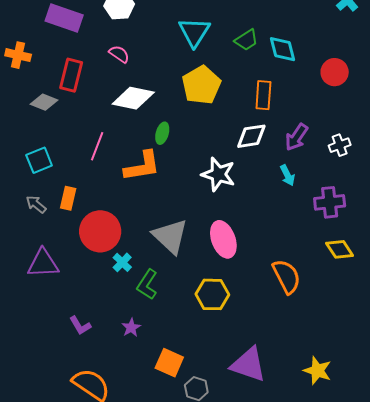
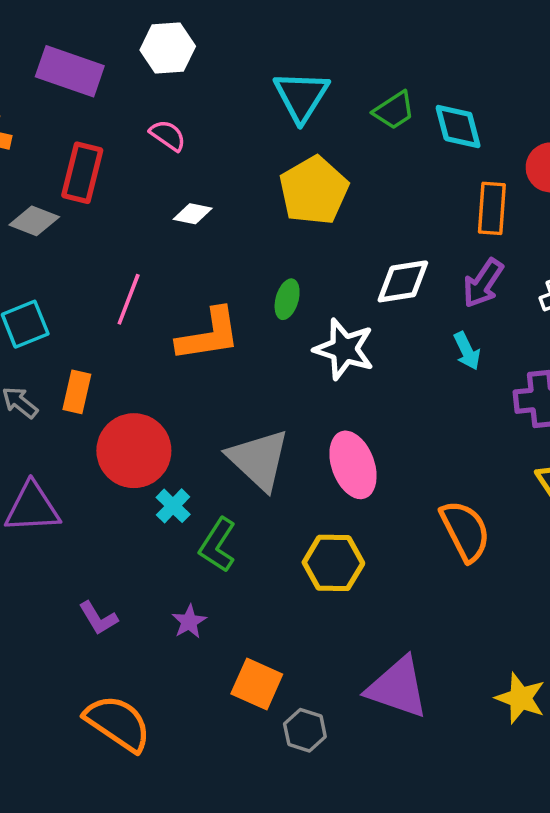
orange rectangle: (263, 95) -> (492, 208), moved
white diamond: (133, 98) -> (193, 214), size x0.5
green ellipse: (162, 133) -> (287, 299), moved

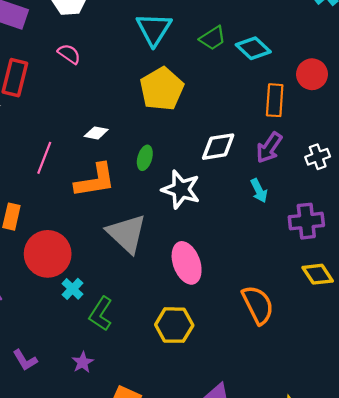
cyan diamond: (458, 126) -> (253, 48), turned -32
white diamond: (193, 214) -> (96, 133), moved
gray triangle: (259, 460) -> (127, 234), moved

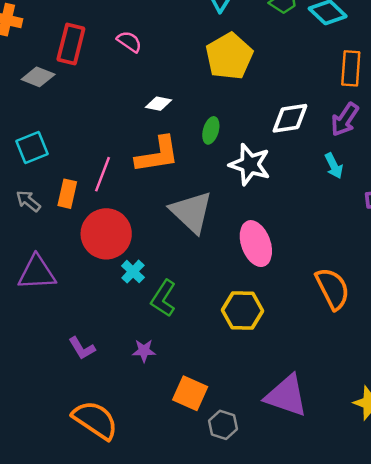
pink semicircle: (69, 54) -> (129, 42), moved
pink line: (44, 158) -> (103, 174), moved
purple star: (83, 362) -> (144, 351), turned 30

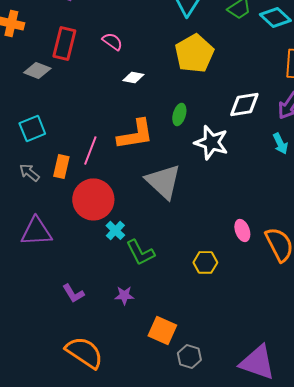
white diamond: (159, 104) -> (133, 77), moved
pink ellipse: (256, 244) -> (242, 230), moved, size x0.6
green L-shape: (163, 298) -> (140, 252), turned -60
yellow hexagon: (242, 311) -> (205, 262), size x0.7
purple triangle: (286, 396) -> (257, 362), moved

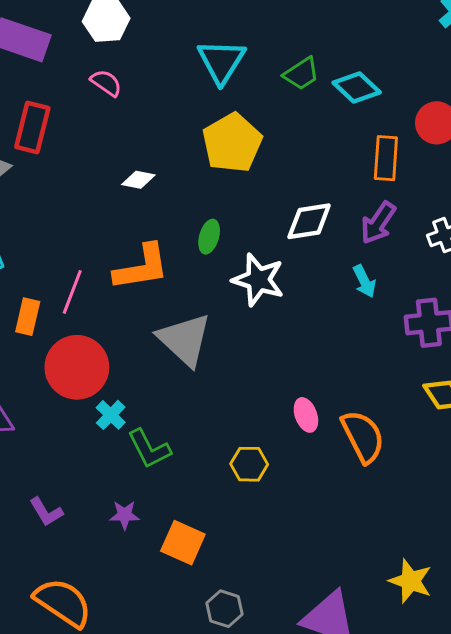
pink semicircle: (112, 41) -> (106, 83), moved
orange square: (162, 330) -> (183, 543), moved

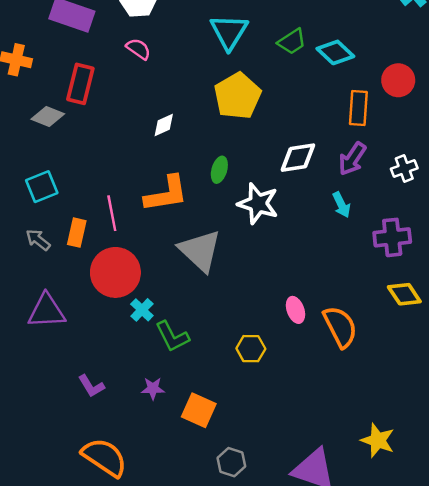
white diamond: (138, 180) -> (164, 125), turned -35
pink line: (72, 292) -> (112, 213), turned -32

